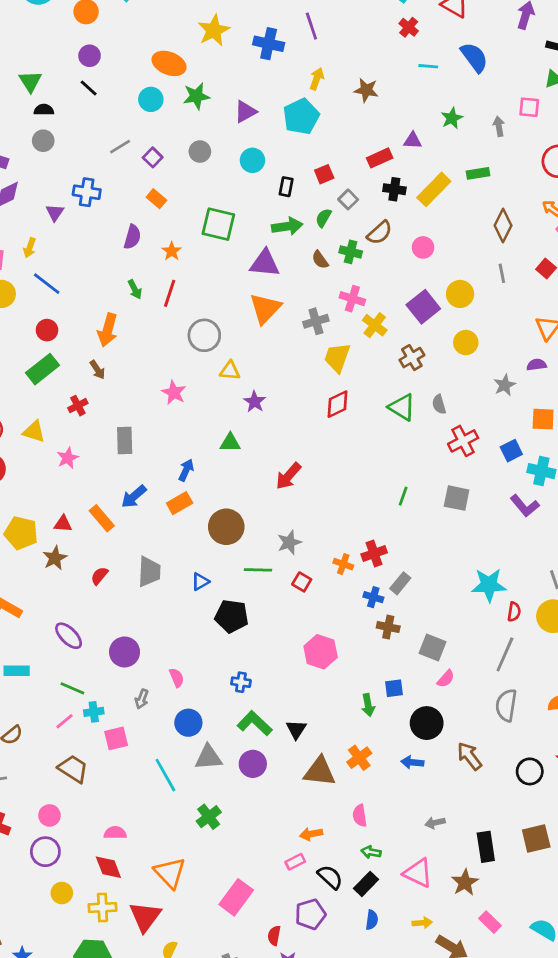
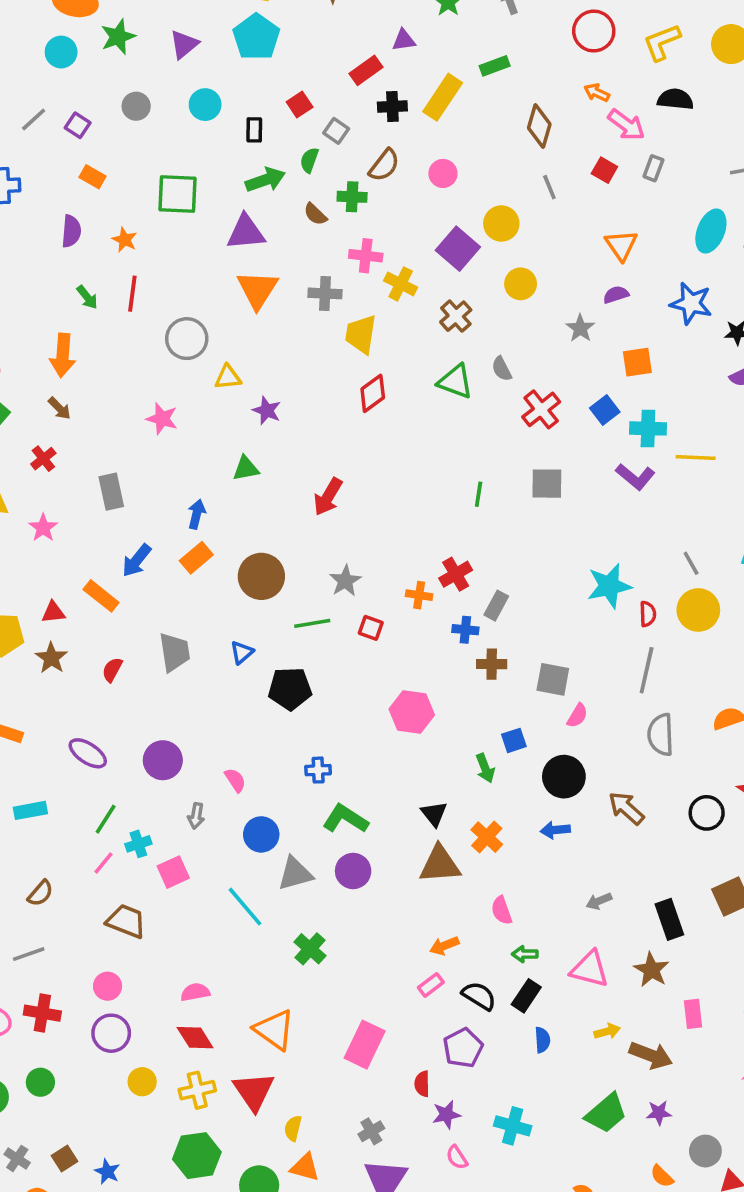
gray cross: (316, 321) -> (325, 293), turned 30
green line: (72, 688) -> (106, 819), turned -70
black triangle: (296, 729) -> (434, 814), moved
pink rectangle: (490, 922) -> (693, 1014), turned 50

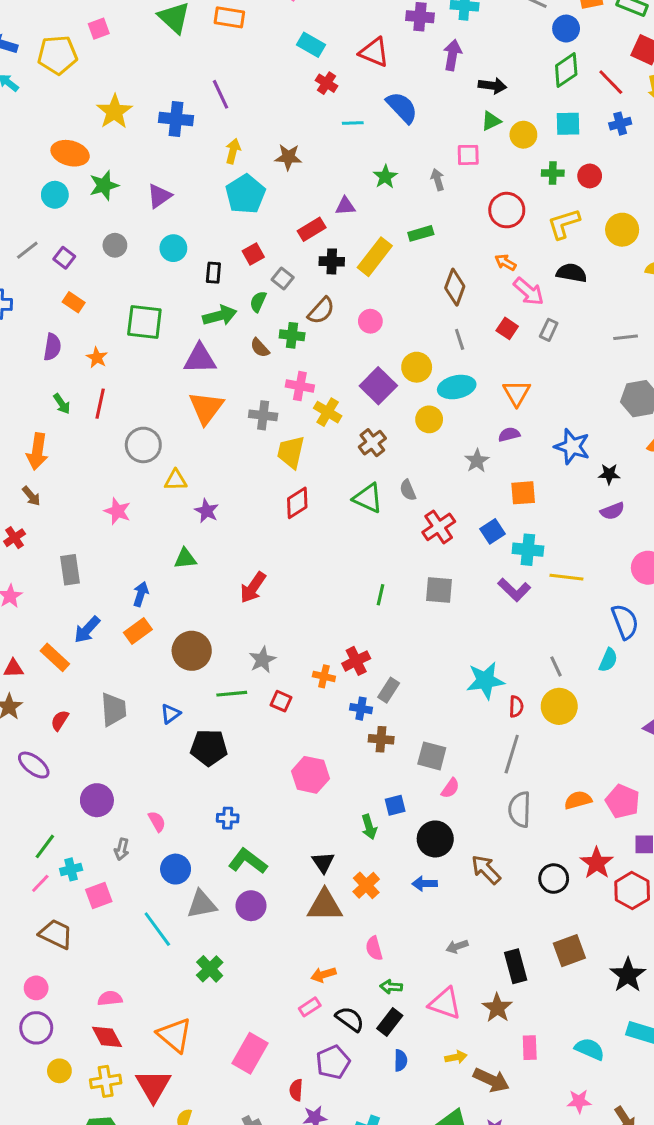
cyan pentagon: (256, 37) -> (245, 194), moved
cyan ellipse: (711, 231) -> (457, 387), moved, turned 52
purple ellipse: (88, 753) -> (34, 765), moved

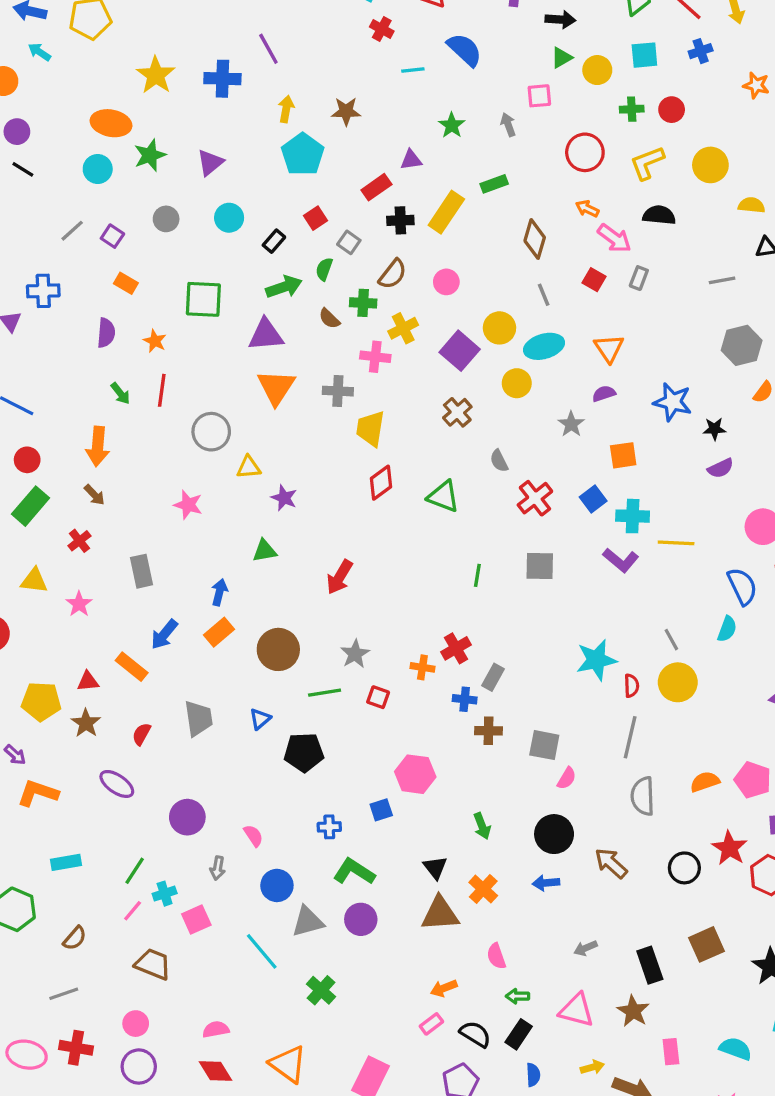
black rectangle: (213, 273) -> (274, 241), turned 40
yellow cross: (328, 412) -> (403, 328), moved, turned 36
green triangle: (368, 498) -> (443, 496), moved
blue square: (395, 805) -> (381, 810), moved

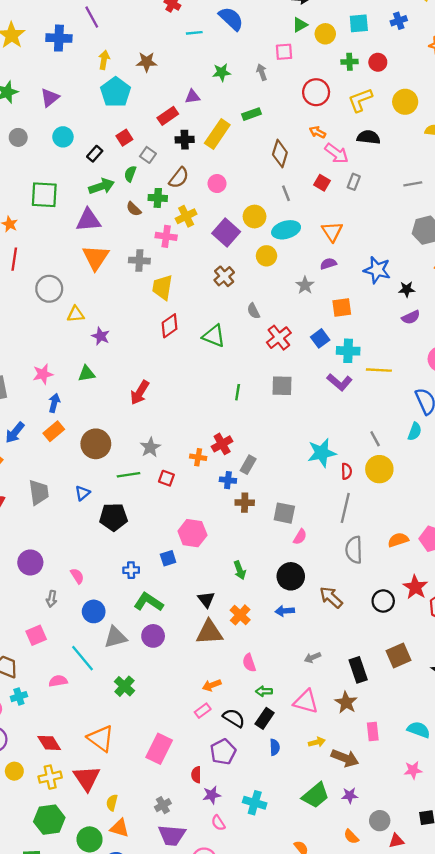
green star: (452, 125) -> (222, 72), turned 30
pink star: (188, 505) -> (43, 374), moved, turned -30
cyan cross: (165, 894) -> (19, 697), moved
pink semicircle: (216, 1029) -> (58, 681), moved

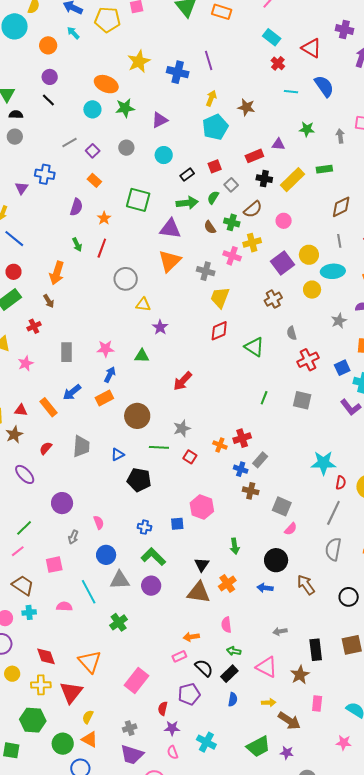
brown diamond: (280, 154) -> (341, 207), turned 35

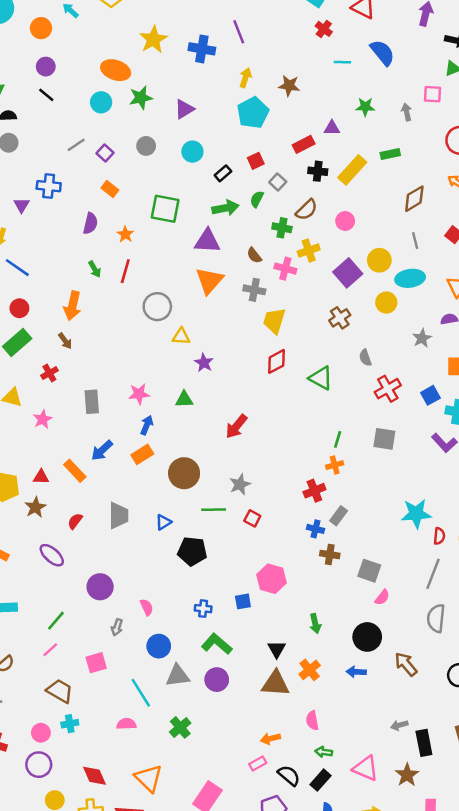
brown semicircle: (210, 227) -> (254, 255), moved
orange cross: (220, 445) -> (335, 465), moved, turned -32
pink semicircle: (64, 606) -> (126, 724), moved
gray arrow: (280, 631) -> (399, 725), moved

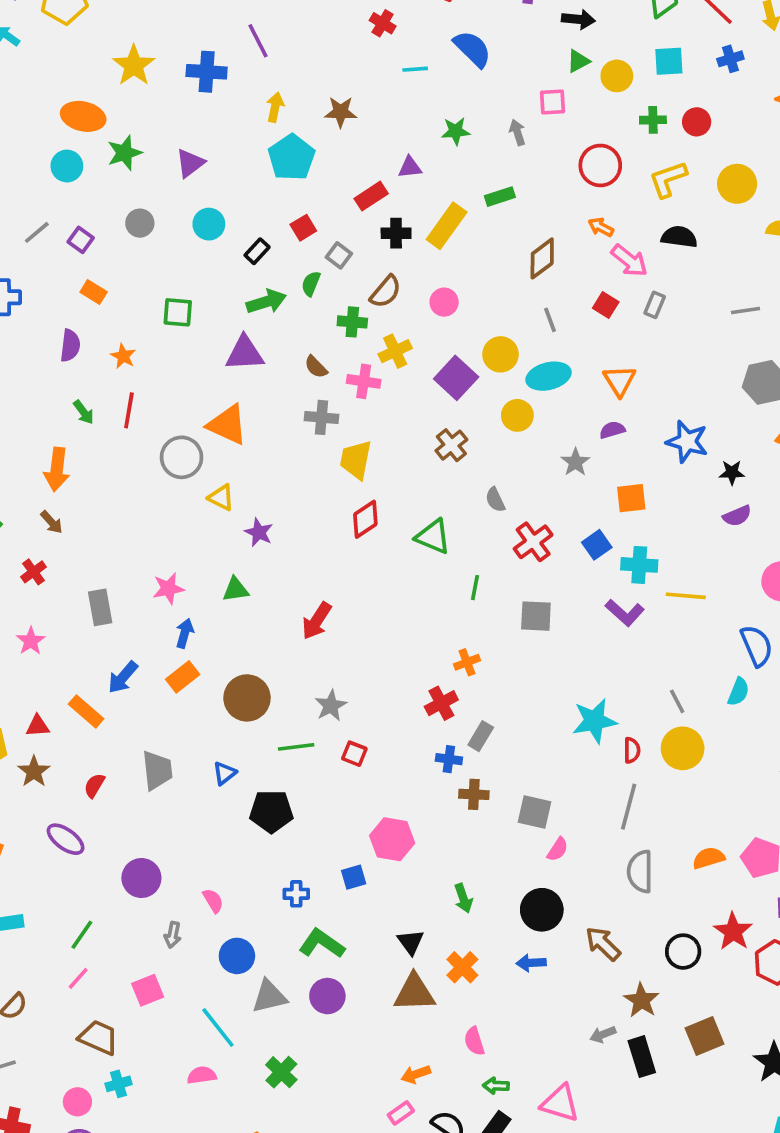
green square: (165, 209) -> (178, 312), size x0.7
orange triangle: (209, 281) -> (227, 425), moved, turned -40
yellow triangle: (181, 336) -> (221, 498), turned 30
green line: (338, 439) -> (475, 588), moved
brown star: (407, 775) -> (641, 1000), moved

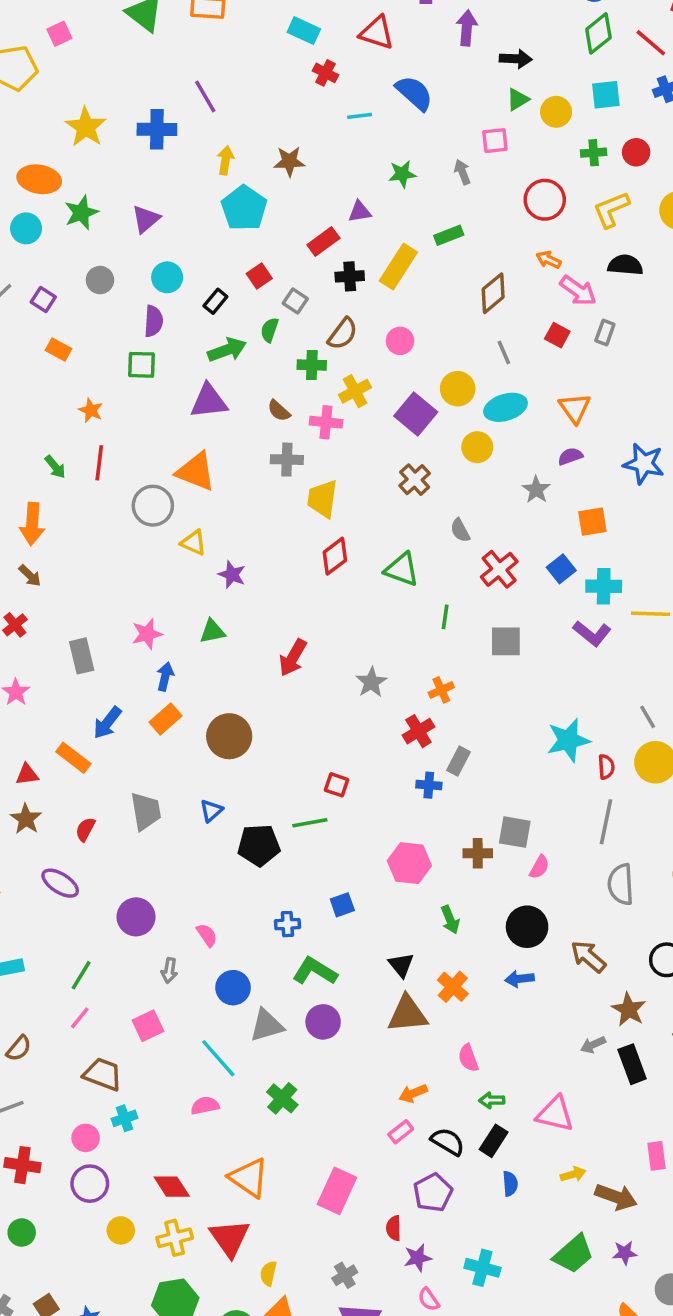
purple semicircle: (70, 345) -> (153, 321), moved
gray star: (331, 706) -> (371, 682), moved
green line: (296, 747) -> (310, 823), moved
brown cross: (474, 794) -> (478, 853), moved
pink hexagon: (392, 839) -> (409, 863), moved

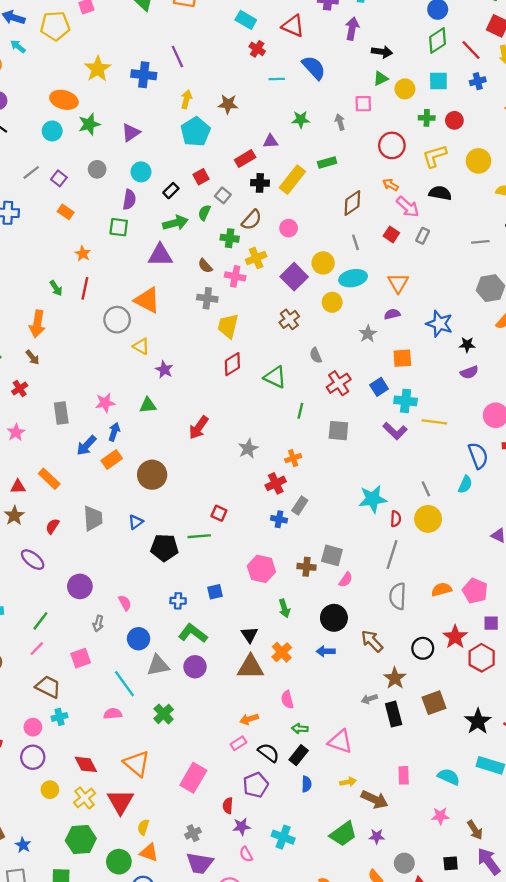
blue arrow: (107, 723) -> (86, 445), moved
yellow cross: (175, 1238) -> (85, 798), turned -30

